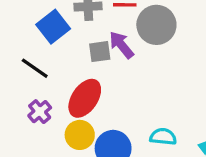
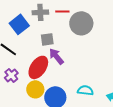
purple arrow: (121, 45) -> (56, 56), moved

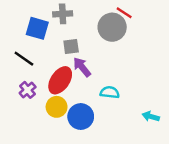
red line: (62, 11) -> (124, 13), moved, turned 32
blue square: (19, 24) -> (37, 28), turned -36
cyan semicircle: (85, 90) -> (110, 92), moved

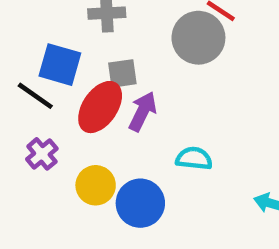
blue square: (37, 28) -> (60, 65), moved
purple arrow: (82, 67) -> (143, 111), turned 65
red ellipse: (60, 80) -> (100, 107), moved

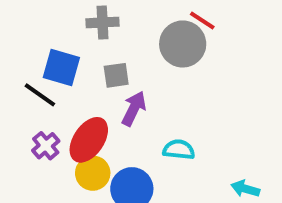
red ellipse: (100, 107) -> (89, 140), moved

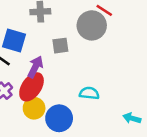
gray square: (116, 75) -> (60, 46), moved
purple arrow: (134, 109) -> (35, 67), moved

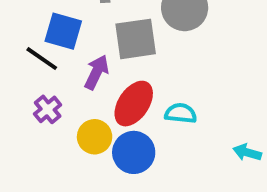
gray square: (60, 46) -> (136, 39), size x1.6
red ellipse: (32, 87) -> (134, 104), moved

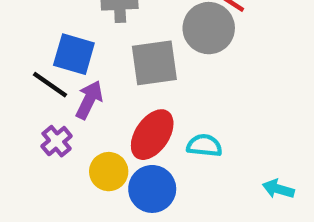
purple arrow: (97, 72) -> (89, 100), moved

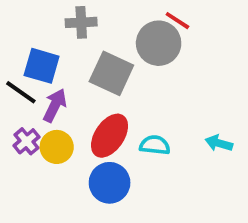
gray square: (154, 63) -> (111, 73), turned 33
yellow circle: (109, 172) -> (57, 147), moved
cyan arrow: (278, 189) -> (219, 143), moved

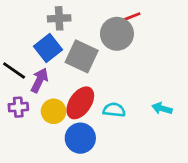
red line: (177, 21) -> (131, 17), turned -54
blue square: (42, 66) -> (48, 48), moved, turned 36
purple cross: (27, 141) -> (18, 107), turned 36
yellow circle: (57, 147) -> (54, 111), moved

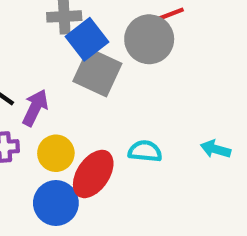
blue square: (48, 48) -> (87, 39), moved
red ellipse: (80, 103) -> (93, 174), moved
blue circle: (80, 138) -> (56, 203), moved

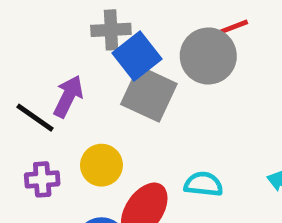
purple arrow: (35, 108) -> (68, 96), moved
yellow circle: (56, 153) -> (101, 165), moved

